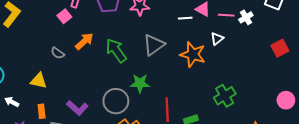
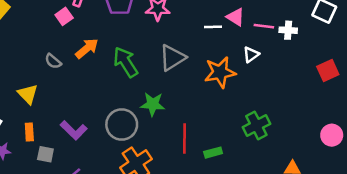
white cross: (246, 17) -> (288, 30), turned 32
orange star: (193, 54) -> (220, 72), turned -30
yellow triangle: (39, 81) -> (28, 94), turned 30

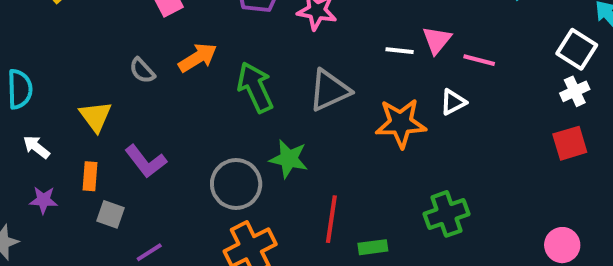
pink triangle: (236, 17) -> (437, 40), turned 30
white cross: (288, 30) -> (575, 91), moved, turned -36
purple L-shape: (74, 130) -> (146, 161), moved

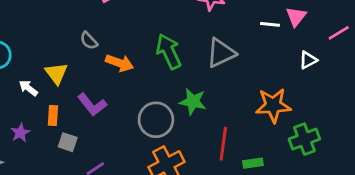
orange arrow: (198, 58) -> (120, 63), moved, turned 52
pink line: (479, 60) -> (339, 33), moved, turned -45
orange star: (401, 123) -> (273, 105), moved
white arrow: (36, 147) -> (28, 88), moved
purple star: (43, 200) -> (20, 133), turned -30

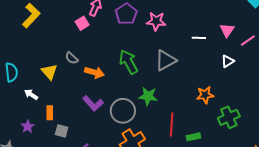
pink triangle: (296, 17) -> (227, 30), moved
yellow triangle: (56, 73) -> (49, 72), moved
purple L-shape: (92, 105) -> (93, 103), moved
orange star: (273, 105) -> (205, 95), size x0.7

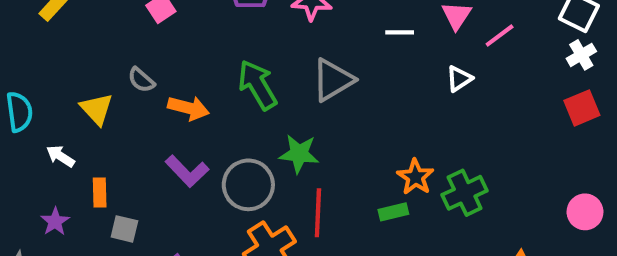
orange star: (205, 95) -> (415, 177), moved, turned -30
red line: (172, 124) -> (318, 213), moved
green rectangle: (194, 137) -> (393, 212), moved

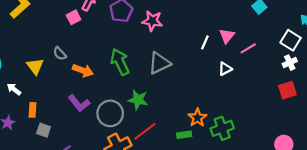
white line: (400, 32) -> (205, 42), moved, turned -72
red line: (318, 213) -> (145, 131), turned 45

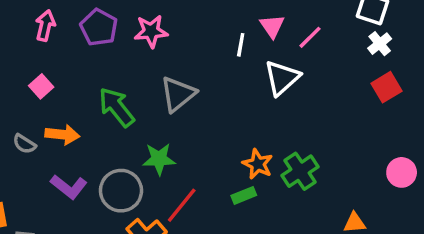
pink square: (74, 17) -> (41, 86), moved
gray semicircle: (60, 54) -> (24, 144), moved
white triangle: (225, 69) -> (282, 78), size x1.6

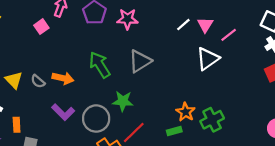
white line: (241, 45) -> (183, 25), moved, turned 32
pink square: (41, 86) -> (41, 27), moved

